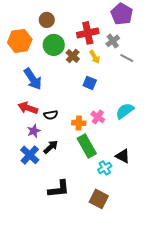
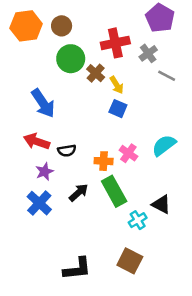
orange hexagon: (20, 41) -> (26, 26), moved
yellow arrow: (95, 57) -> (117, 85), moved
black arrow: (51, 147) -> (79, 193), moved
black L-shape: (59, 189) -> (77, 269), moved

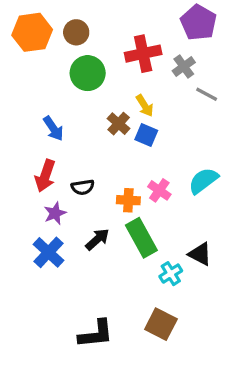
brown cross: (96, 73) -> (119, 124), moved
blue arrow: (43, 103) -> (53, 128), size x0.7
red arrow: (37, 141) -> (45, 176), turned -90

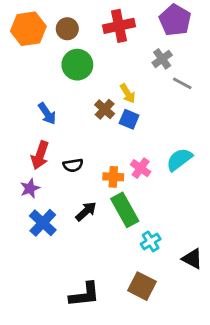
red cross: (143, 54) -> (119, 26), moved
purple star: (55, 213) -> (30, 188), moved
black triangle: (200, 254) -> (192, 259), moved

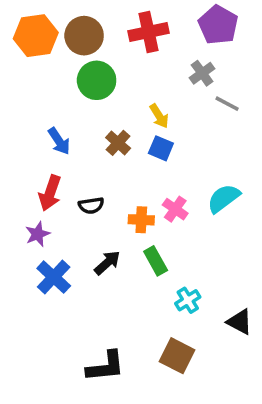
brown circle: (67, 29) -> (84, 36), size x1.4
brown cross: (105, 109) -> (118, 143), moved
green rectangle: (125, 210) -> (156, 261), size x0.7

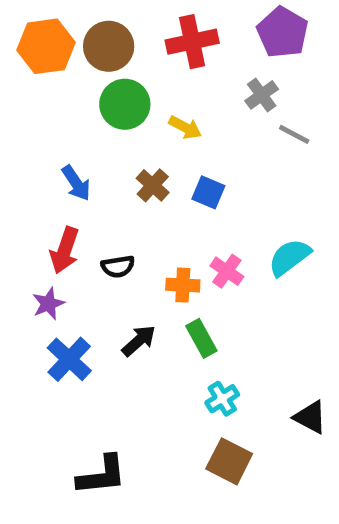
yellow arrow: (159, 116) -> (185, 127), moved, turned -30
cyan cross: (188, 300) -> (222, 399), moved
black L-shape: (106, 366) -> (102, 475), moved

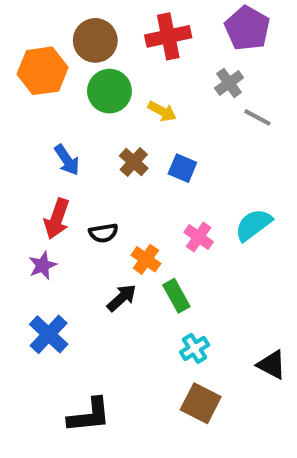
orange hexagon: (46, 46) -> (43, 71), moved
orange cross: (183, 285) -> (146, 259), moved, turned 32
blue cross: (69, 359) -> (49, 334), moved

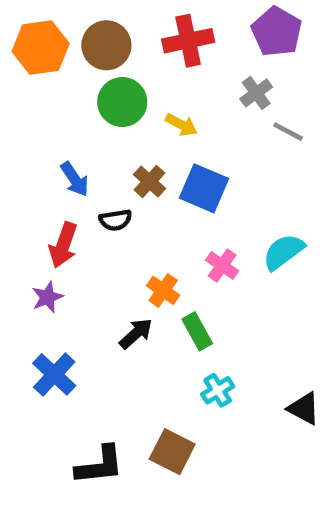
orange hexagon: (43, 71) -> (41, 48), moved
blue square: (182, 168) -> (204, 188), size x1.5
black semicircle: (103, 233) -> (115, 220), moved
brown square: (201, 403) -> (172, 452), moved

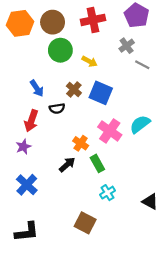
pink cross: (222, 265) -> (110, 131), size x1.5
black L-shape: (100, 465) -> (27, 232), moved

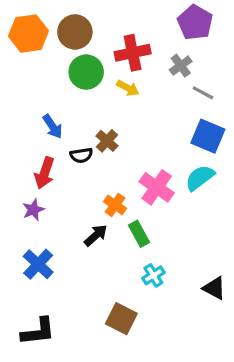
red cross: (93, 20) -> (133, 53), moved
brown cross: (74, 89) -> (107, 141), moved
blue square: (101, 93) -> (208, 136), moved

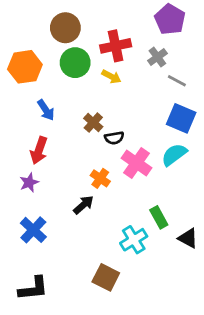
orange hexagon: (29, 34) -> (25, 67), moved
black semicircle: (81, 155) -> (114, 138), moved
green rectangle: (139, 234) -> (159, 217), moved
cyan cross: (153, 275) -> (134, 240), size x1.4
black triangle: (214, 288) -> (188, 238), moved

